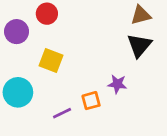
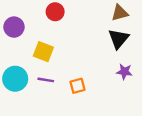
red circle: (47, 14) -> (55, 12), moved
purple star: (117, 84) -> (124, 72), moved
purple line: (62, 113) -> (46, 80), moved, turned 35

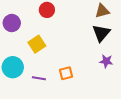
yellow square: (43, 52) -> (37, 44), turned 36
purple line: (46, 80) -> (39, 78), moved

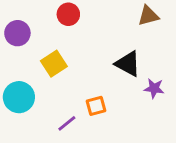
black triangle: (101, 33) -> (128, 64), moved, turned -42
purple line: (39, 78) -> (67, 123), moved, turned -48

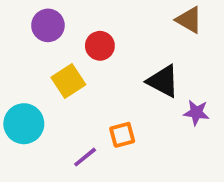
red circle: (68, 14) -> (100, 46), moved
brown triangle: (148, 16) -> (189, 20), turned 45
purple circle: (17, 33) -> (48, 25), moved

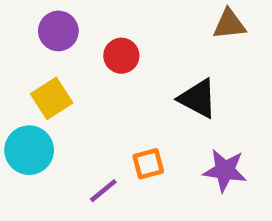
brown triangle: (189, 20) -> (229, 24), turned -36
yellow square: (68, 81) -> (52, 98), moved
purple star: (196, 113) -> (225, 170), moved, size x1.4

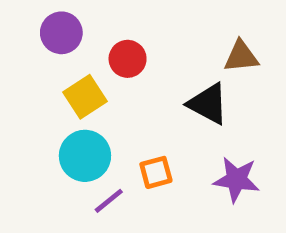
brown triangle: (229, 24) -> (241, 56), moved
yellow square: (52, 98) -> (85, 97), moved
cyan circle: (29, 150) -> (85, 156), moved

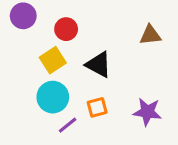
purple circle: (61, 33) -> (23, 16), moved
red circle: (128, 59) -> (66, 29), moved
black triangle: (208, 104) -> (99, 65), moved

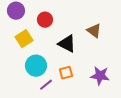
brown triangle: (150, 35) -> (94, 31), moved, turned 42
yellow square: (53, 60) -> (24, 39), moved

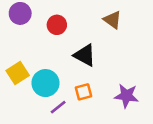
brown triangle: (94, 31) -> (113, 20), moved
yellow square: (24, 39) -> (18, 73), moved

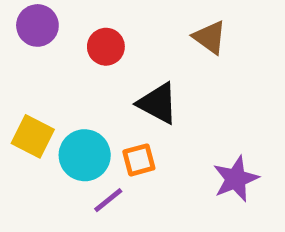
yellow square: (18, 73) -> (33, 136), turned -30
orange square: (83, 92) -> (139, 160), moved
purple star: (126, 96) -> (236, 179), turned -30

